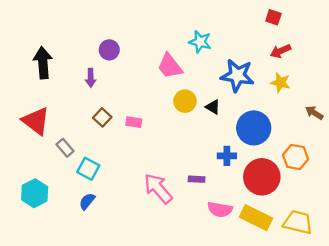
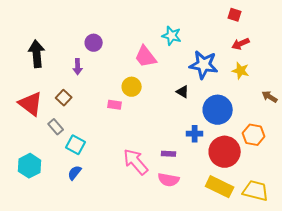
yellow circle: (185, 101) -> (132, 87), moved
brown square: (102, 117) -> (64, 98), moved
pink semicircle: (220, 209) -> (169, 180), moved

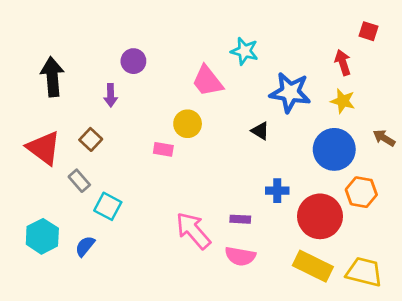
red square: (235, 15) -> (368, 31), moved
red arrow: (241, 44) -> (343, 63), turned 96
blue circle: (218, 110) -> (334, 149), moved
blue semicircle: (75, 173) -> (85, 246), moved

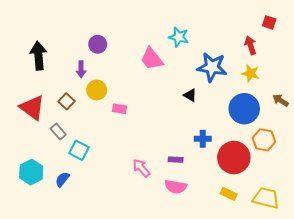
yellow circle: (188, 124) -> (97, 90), moved
pink arrow: (193, 231) -> (141, 168), size x0.7
yellow rectangle: (313, 266) -> (229, 194), size x0.6

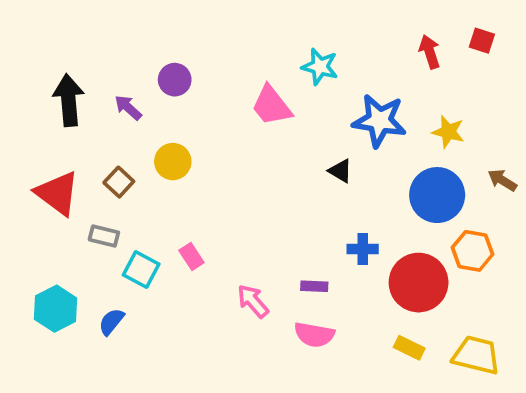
red arrow: (250, 45) -> (430, 52), moved
purple arrow: (81, 69) -> (128, 108), moved, turned 133
pink rectangle: (120, 109) -> (191, 256), moved, turned 48
gray rectangle: (58, 132) -> (104, 236), turned -35

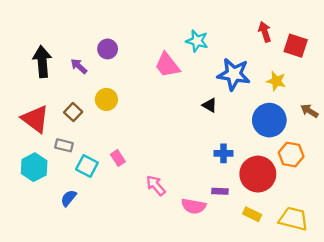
red square: (482, 41) -> (296, 46), moved, size x1.5
purple rectangle: (314, 286) -> (220, 191), moved
cyan hexagon: (56, 309) -> (34, 167), moved

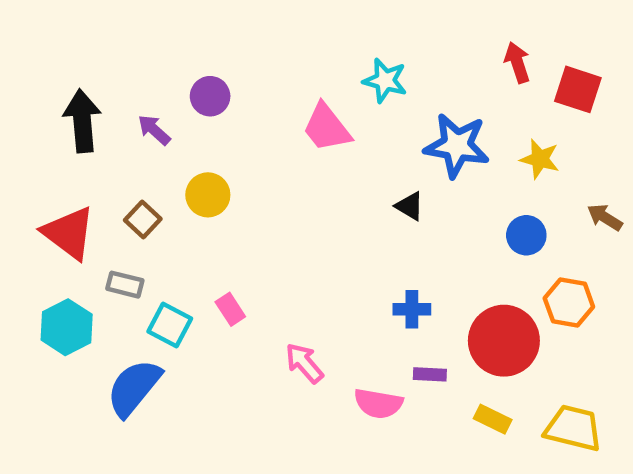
blue circle: (269, 120) -> (526, 235), size x0.6
blue cross: (223, 153) -> (412, 309), moved
blue semicircle: (69, 198) -> (134, 388), size x1.8

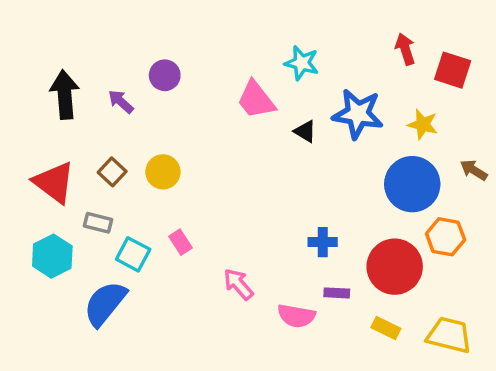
yellow circle: (208, 195) -> (163, 172), moved
black triangle: (410, 206) -> (305, 131), moved
blue circle: (526, 235) -> (412, 184), size x1.8

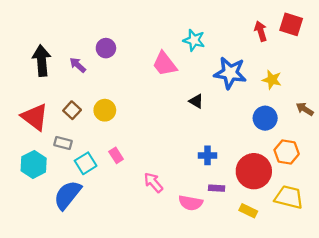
red square: (453, 70) -> (291, 24), moved
black triangle: (305, 131) -> (196, 101), moved
blue circle: (412, 184) -> (265, 118), size x0.7
cyan square: (133, 254) -> (86, 163), turned 30
yellow trapezoid: (449, 335) -> (289, 197), moved

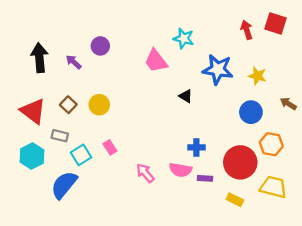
pink semicircle: (191, 203) -> (180, 170), moved

